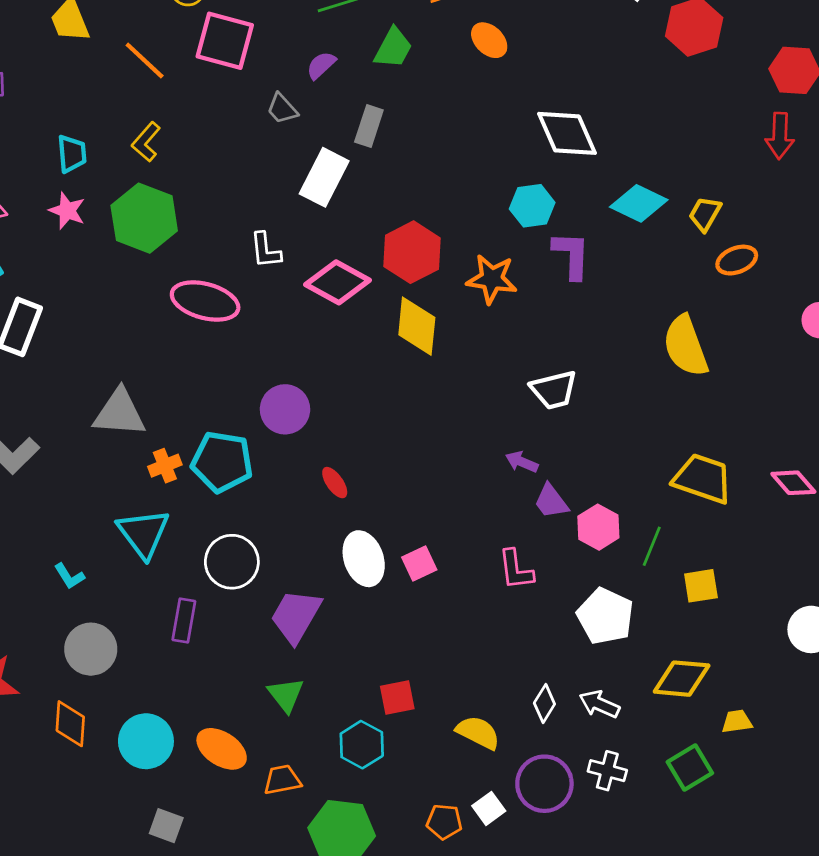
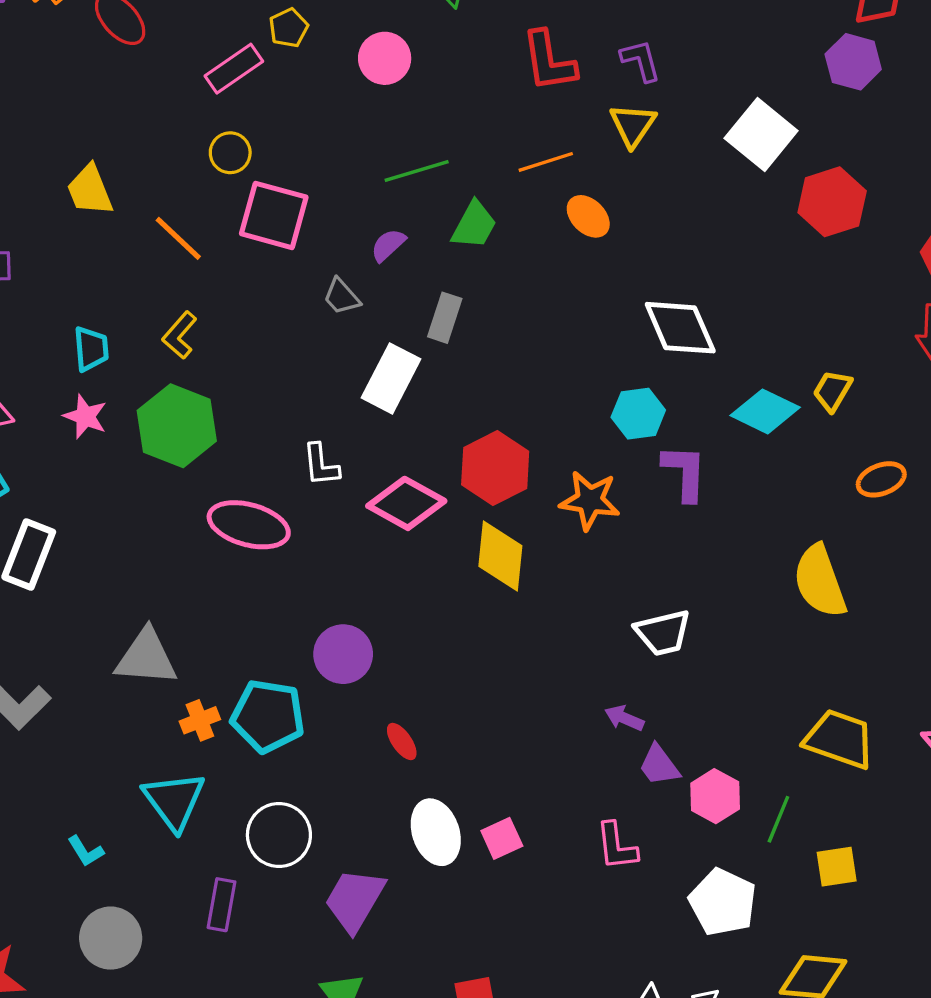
yellow trapezoid: (705, 214) -> (832, 391), moved

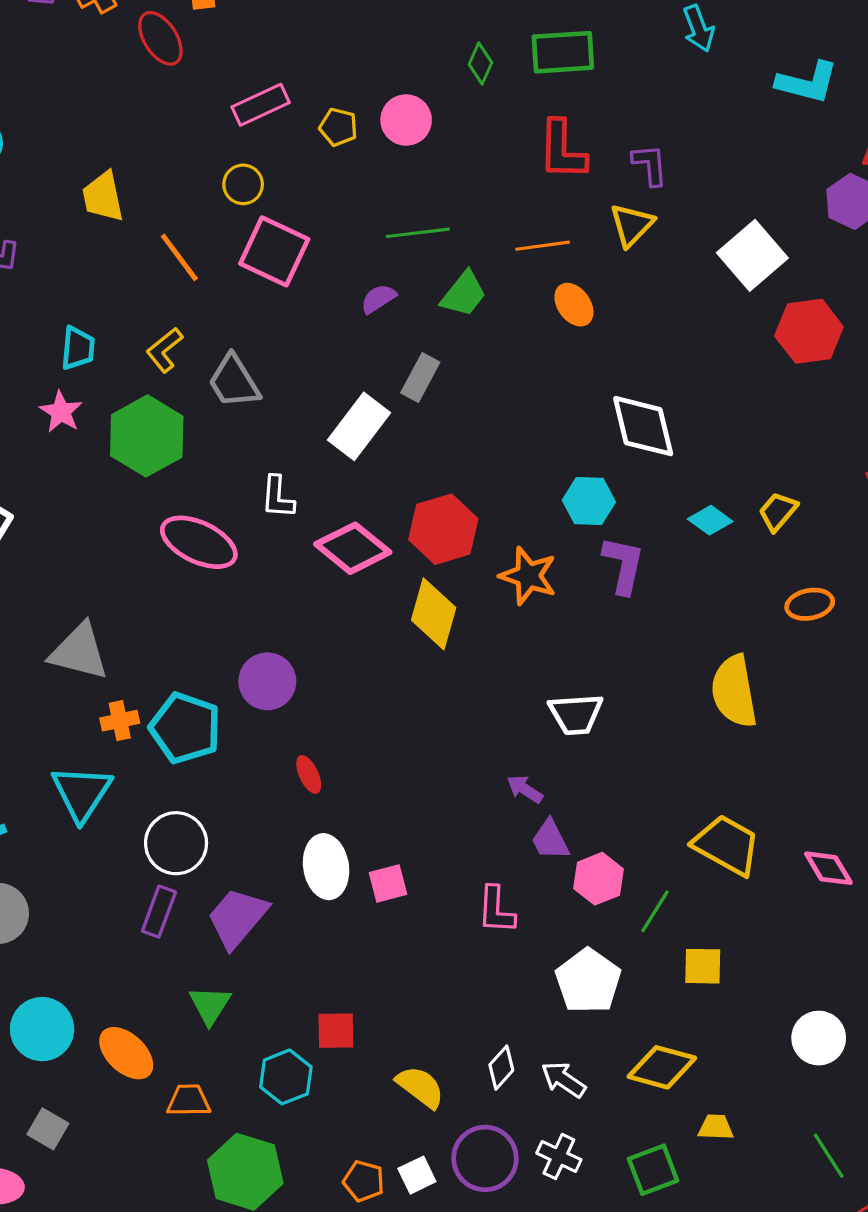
yellow pentagon: (289, 28) -> (338, 127), moved, turned 30
gray trapezoid: (342, 297) -> (234, 381), moved, size x1.5
cyan diamond: (765, 411) -> (710, 520), size x0.7
purple rectangle: (221, 905) -> (159, 912), moved

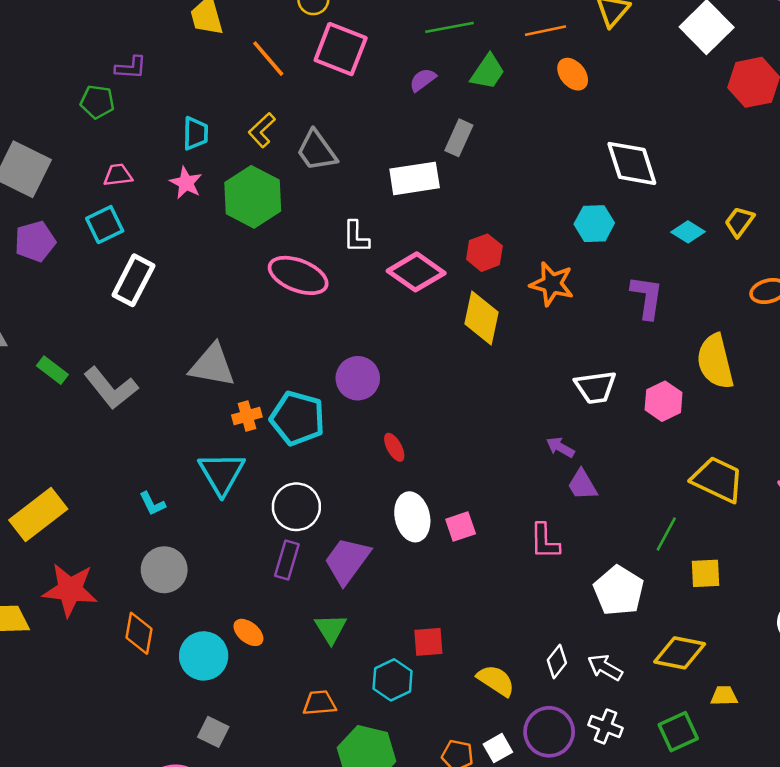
white rectangle: (359, 426) -> (415, 178), turned 48
red hexagon: (443, 529) -> (484, 253), size x0.7
purple L-shape: (623, 565) -> (647, 297), moved
pink hexagon: (598, 879) -> (664, 401), moved
orange ellipse: (126, 1053) -> (248, 632), moved, size x0.7

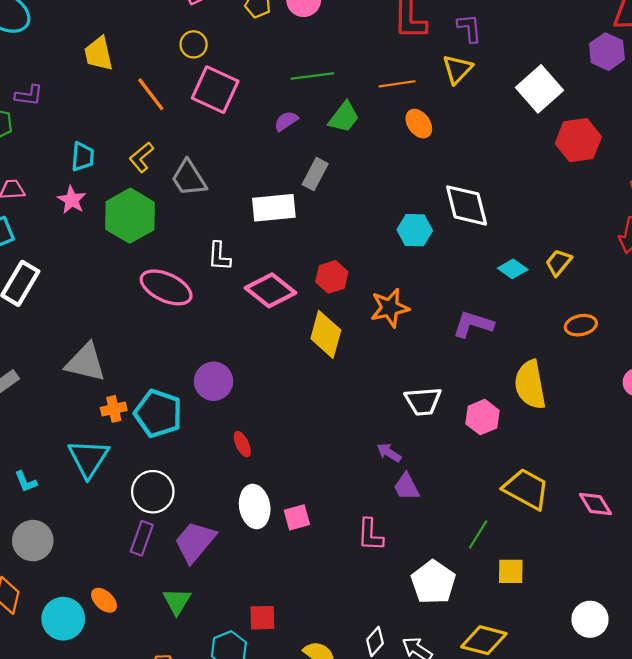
cyan hexagon: (594, 224) -> (415, 230), moved
orange star: (552, 284) -> (390, 308), turned -30
purple L-shape: (647, 297) -> (473, 324), turned -84

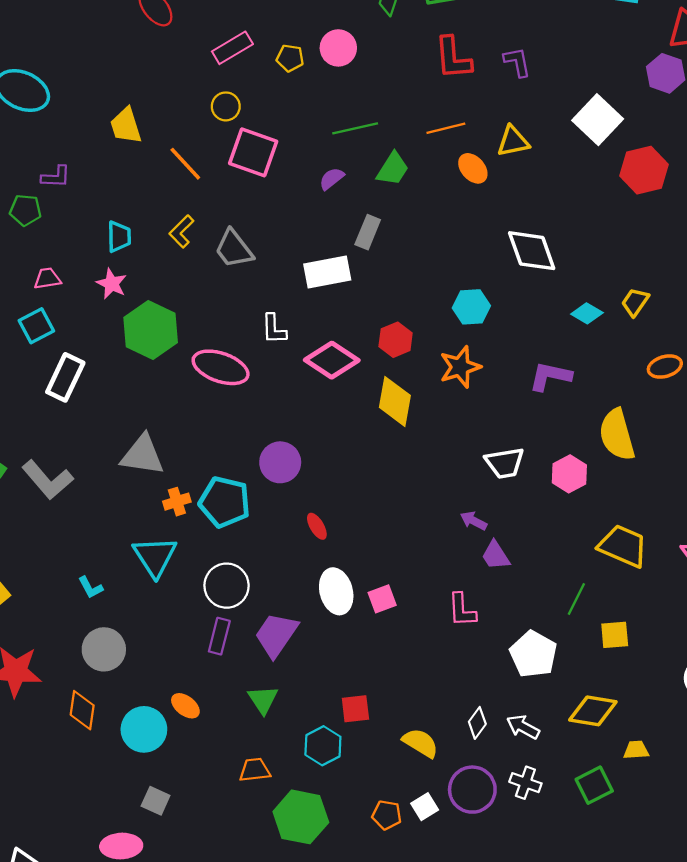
yellow triangle: (457, 69) -> (513, 141), moved, turned 40
green hexagon: (130, 216) -> (151, 330), moved
cyan hexagon: (415, 230) -> (471, 307), moved

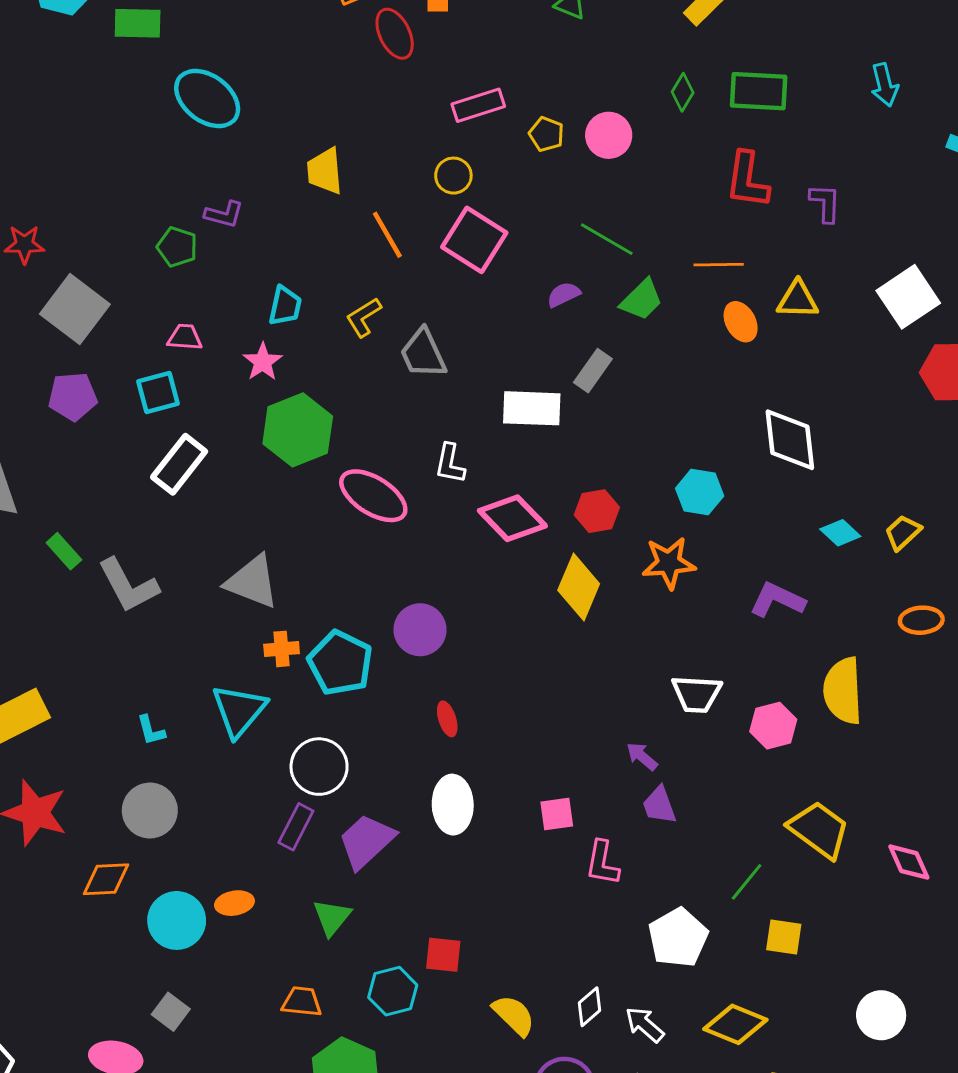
green line: (355, 128) -> (607, 239), turned 30
pink square: (382, 599) -> (557, 814), moved
orange ellipse: (185, 706) -> (234, 903), turned -60
orange diamond: (82, 710) -> (106, 879), turned 66

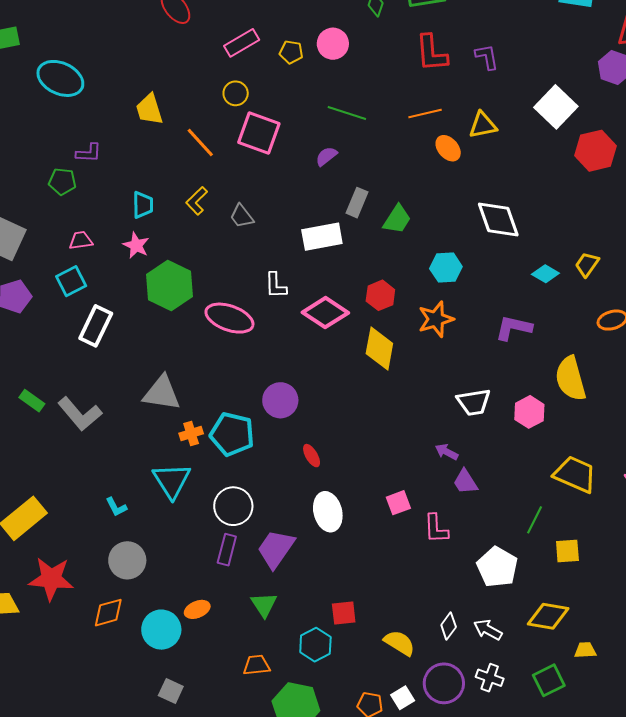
green trapezoid: (642, 300) -> (397, 219), moved
gray trapezoid: (423, 354) -> (242, 216), size x0.7

